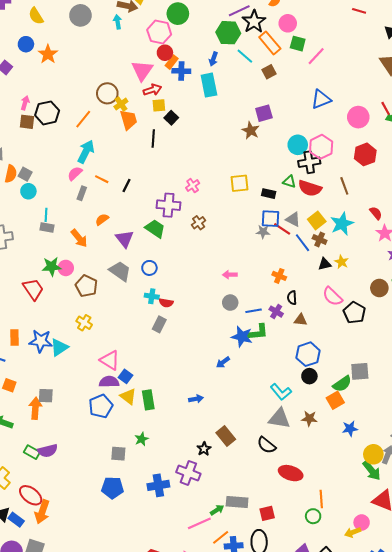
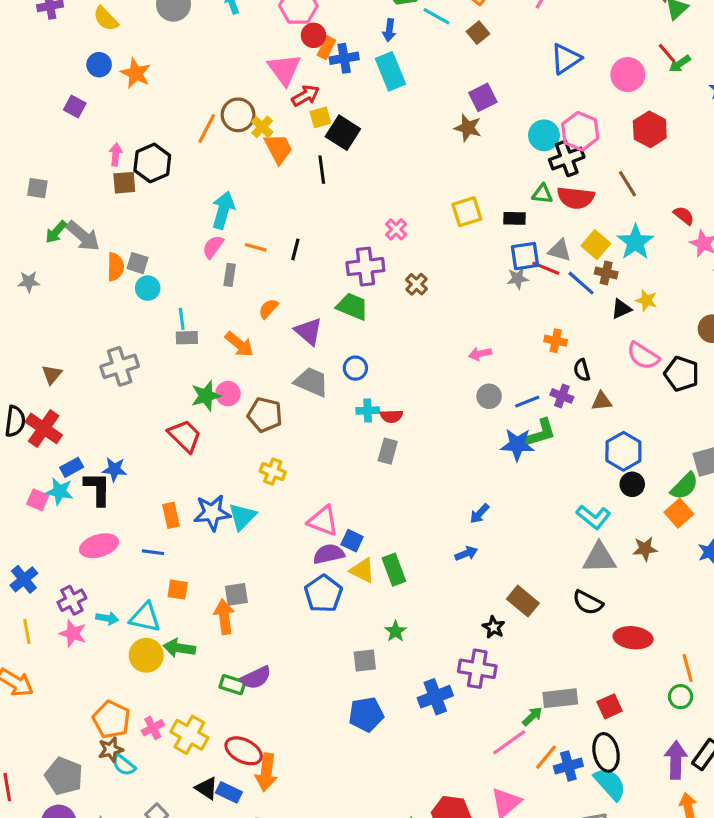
black square: (171, 118) -> (343, 133), size x1.5
orange line: (83, 119) -> (207, 128), moved
blue arrow: (223, 362) -> (480, 514), moved

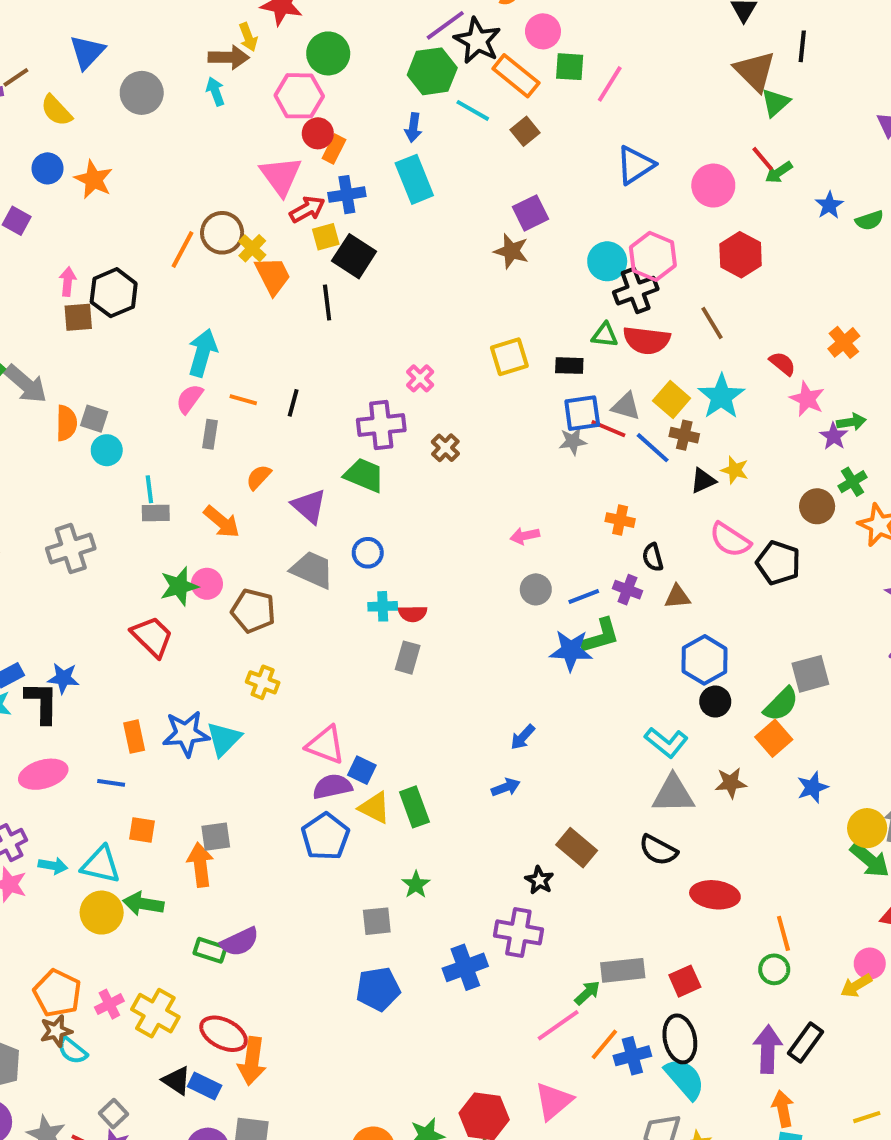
blue cross: (344, 58) -> (347, 195), moved

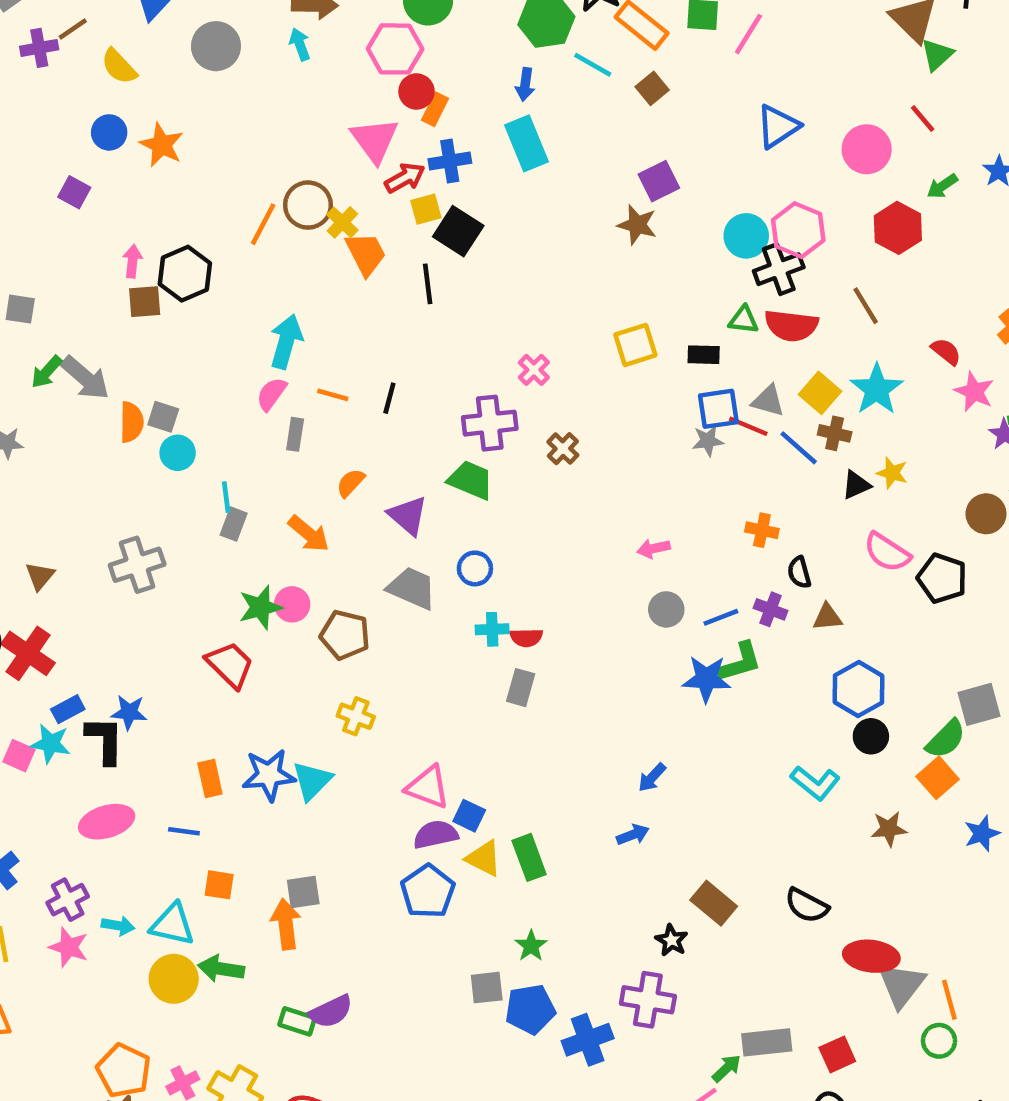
green arrow: (779, 172) -> (942, 186), moved
gray rectangle: (156, 513) -> (234, 524), turned -68
gray triangle: (673, 794) -> (901, 985), moved, turned -51
blue pentagon: (378, 989) -> (530, 1009), moved

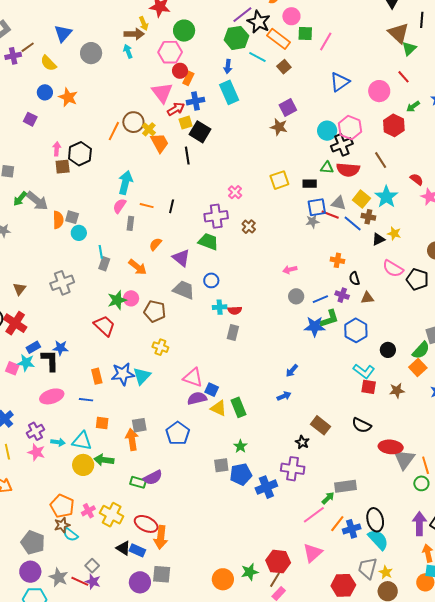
blue hexagon: (858, 689) -> (356, 330), moved
blue pentagon: (428, 891) -> (178, 433), moved
red square: (837, 1054) -> (369, 387), moved, turned 35

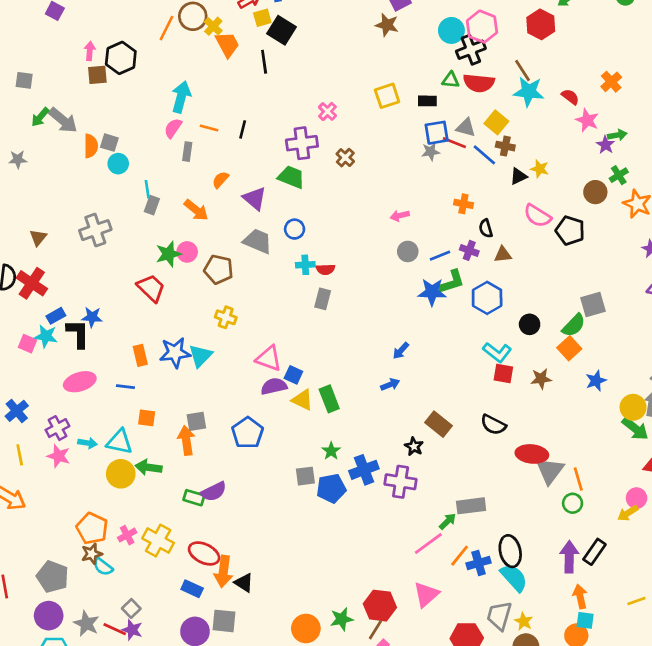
cyan star: (386, 197) -> (529, 92), moved, turned -30
blue cross: (266, 487) -> (364, 470), moved
black triangle: (123, 548) -> (244, 583), moved

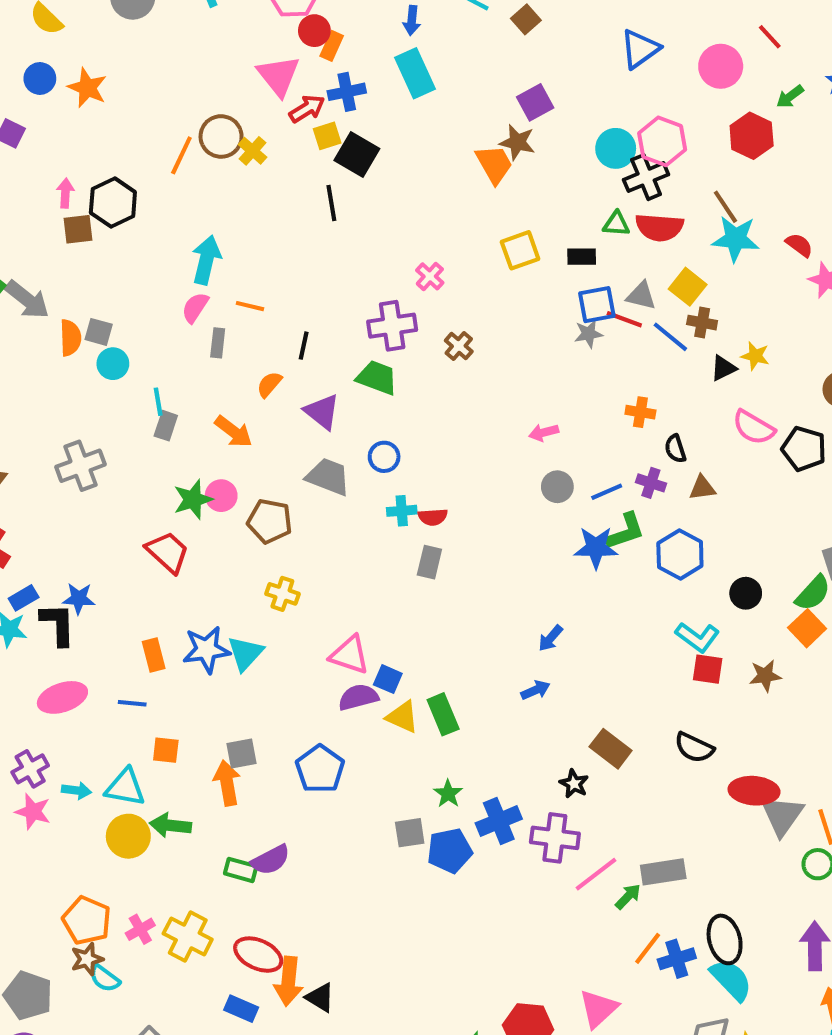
orange trapezoid: (227, 44) -> (494, 164), moved
black line: (243, 129) -> (304, 346), moved
pink line: (428, 544) -> (596, 874), moved

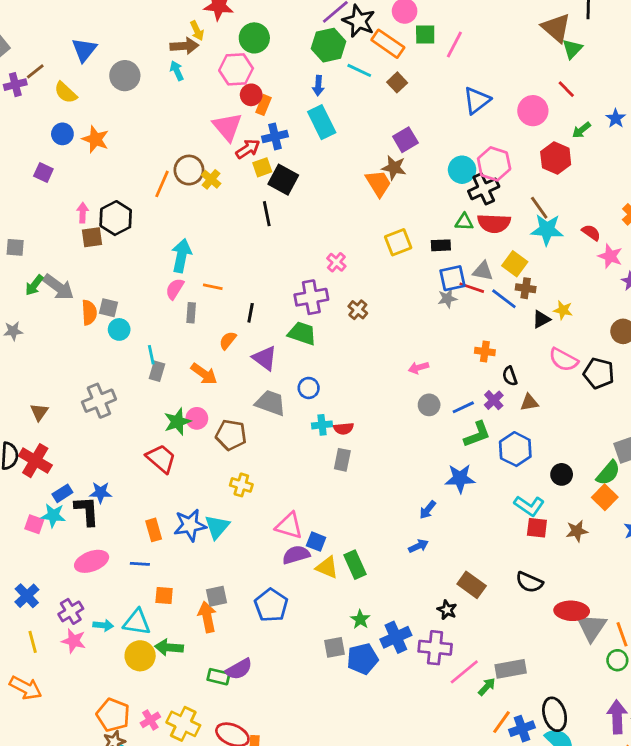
purple cross: (651, 483) -> (494, 400), turned 30
blue star: (596, 548) -> (460, 478), moved

